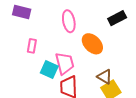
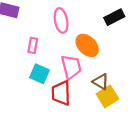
pink rectangle: (32, 46) -> (33, 45), moved
pink trapezoid: (65, 63) -> (71, 67), moved

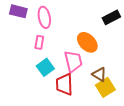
pink ellipse: (61, 20) -> (44, 17), moved
cyan square: (40, 74) -> (45, 67), turned 30

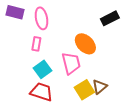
brown triangle: (99, 74) -> (100, 87), moved, turned 49
red trapezoid: (64, 84) -> (41, 92), moved, turned 110
yellow square: (105, 87) -> (84, 90), moved

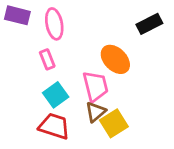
pink rectangle: (36, 44) -> (47, 59), turned -32
brown triangle: (100, 87) -> (95, 112), moved

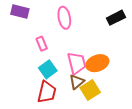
pink ellipse: (54, 24) -> (64, 18), moved
orange ellipse: (115, 59) -> (97, 63), moved, turned -65
red trapezoid: (54, 126) -> (47, 92), turned 85

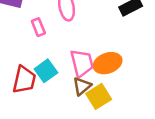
pink rectangle: (42, 44) -> (38, 27), moved
red trapezoid: (47, 92) -> (24, 80), moved

